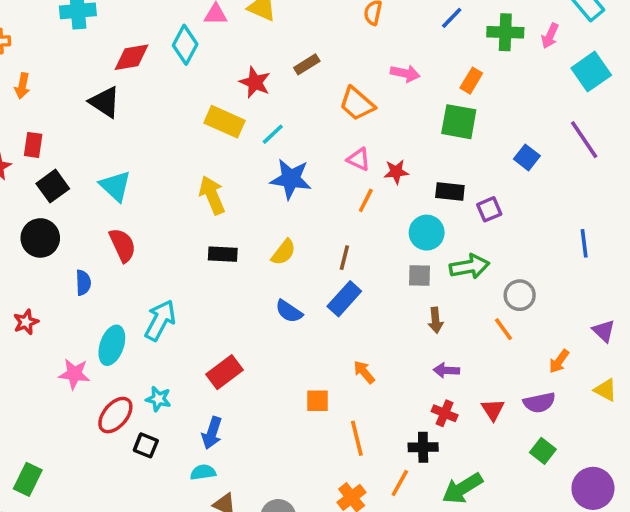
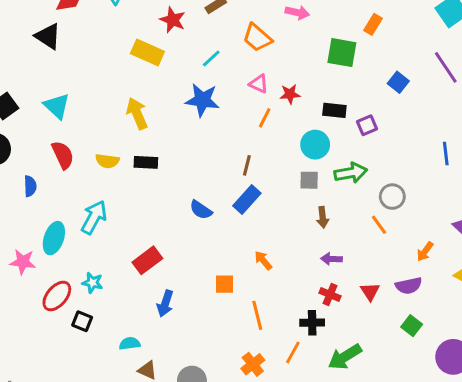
orange rectangle: (471, 81) -> (373, 24), moved
cyan line: (273, 134) -> (211, 58), moved
yellow semicircle: (284, 252) -> (107, 161), moved, turned 60
blue arrow: (212, 433) -> (165, 303), moved

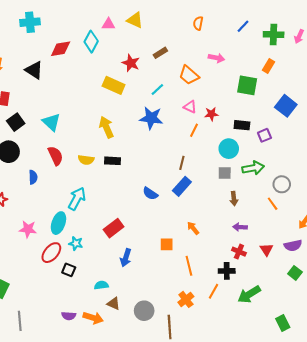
black triangle: (48, 36) -> (34, 70), moved
blue square: (398, 82) -> (286, 106), size x1.5
cyan ellipse: (54, 238) -> (58, 223), moved

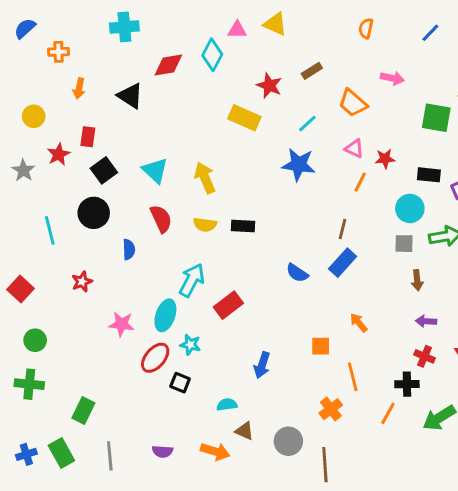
yellow arrow: (106, 127) -> (205, 178), moved
red rectangle: (114, 228) -> (228, 305), moved
orange cross: (186, 299) -> (331, 409), moved
purple semicircle: (69, 316) -> (162, 451), moved

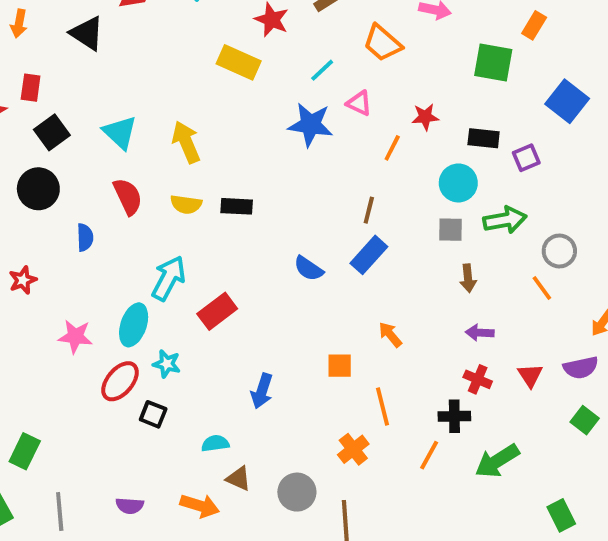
pink triangle: (354, 148) -> (359, 103), moved

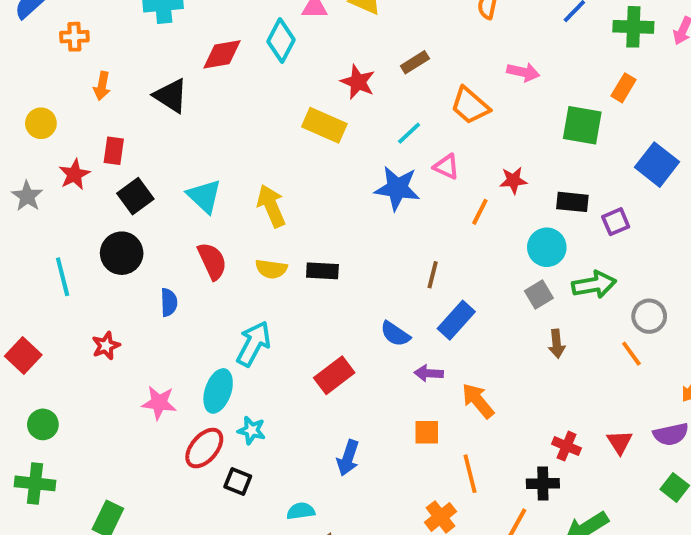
brown line: (369, 210) -> (433, 275), moved
gray square: (450, 230) -> (539, 295), turned -32
red rectangle: (217, 311) -> (334, 375), moved
purple arrow: (480, 333) -> (429, 373), moved
orange arrow: (390, 335) -> (478, 401), size x1.4

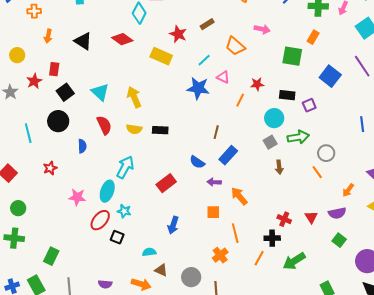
red diamond: (222, 54) -> (122, 39), moved, turned 45

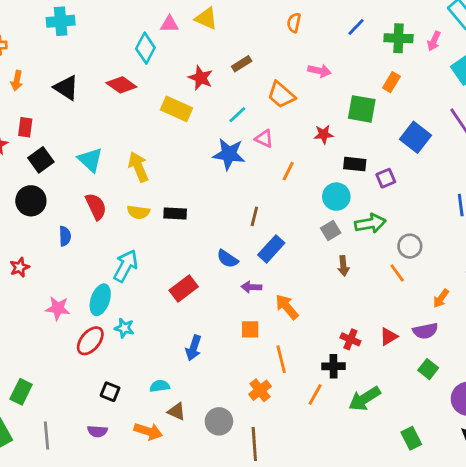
red star: (257, 84) -> (324, 134), moved
red triangle: (311, 217) -> (389, 337), turned 32
black square: (117, 237) -> (110, 392), moved

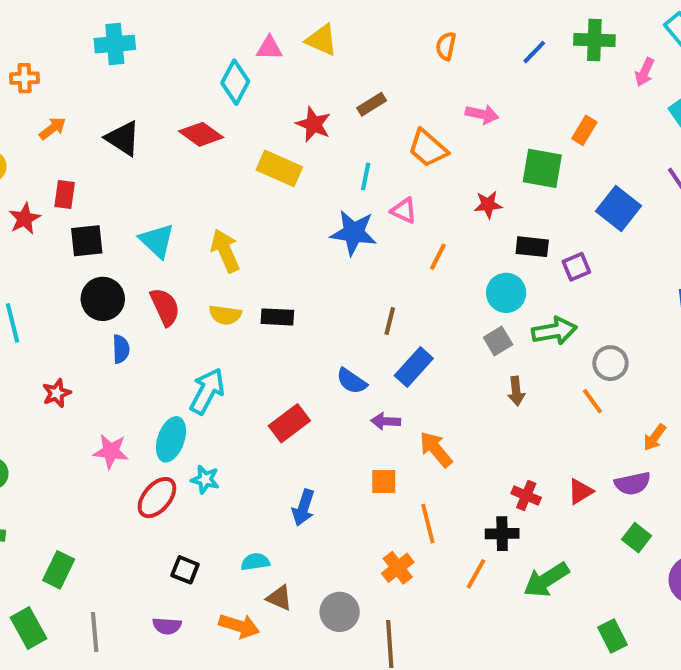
green cross: (399, 38) -> (594, 40), moved
orange arrow: (17, 81) -> (53, 128), turned -138
cyan line: (237, 115) -> (366, 176), turned -36
black square: (41, 160) -> (87, 241), turned 30
black circle: (31, 201) -> (103, 299), moved

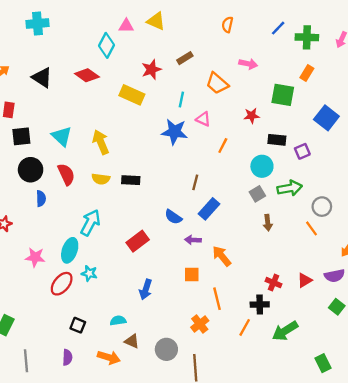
green cross: (594, 40) -> (307, 37), moved
red star: (313, 124) -> (151, 70), turned 30
purple semicircle: (167, 626) -> (67, 357), turned -91

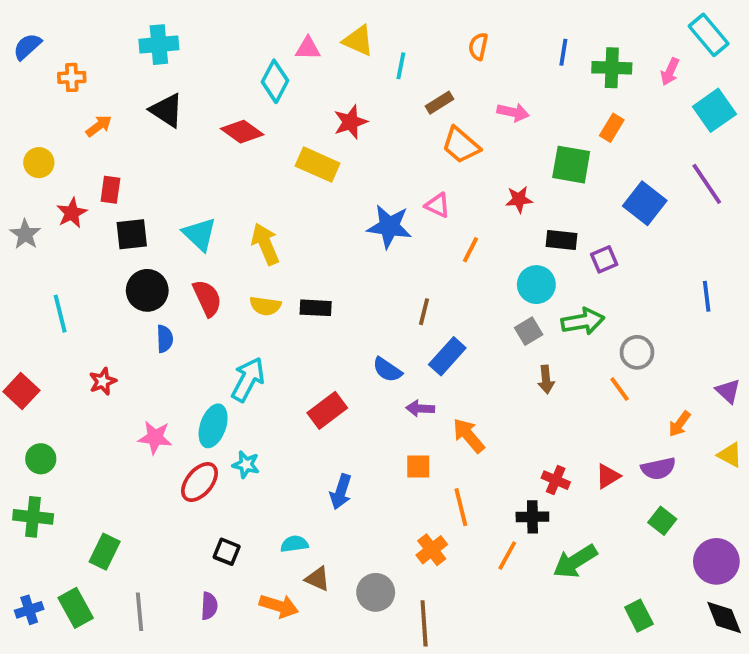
blue line: (278, 28) -> (563, 52), turned -35
brown rectangle: (185, 58) -> (440, 103), moved
black triangle: (42, 78) -> (167, 110), moved
cyan line: (181, 99) -> (401, 66), moved

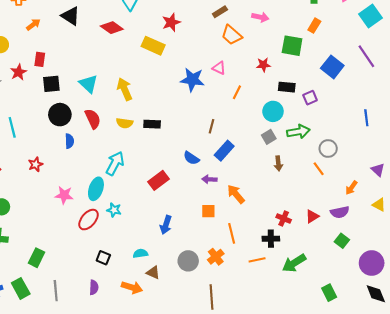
orange line: (507, 556) -> (257, 260), turned 49
gray circle: (376, 592) -> (188, 261), moved

